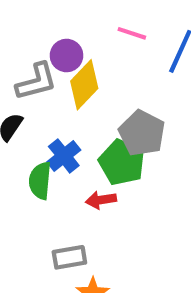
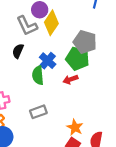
gray L-shape: (36, 82) -> (27, 26), turned 90
gray rectangle: (69, 257) -> (38, 112), moved

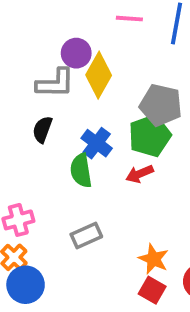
gray L-shape: (27, 26) -> (55, 83), turned -60
green pentagon: (77, 59) -> (150, 136), turned -30

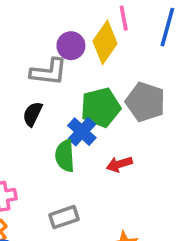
pink line: (129, 19) -> (124, 18), turned 70
yellow diamond: (99, 75) -> (105, 42), moved
green pentagon: (150, 136) -> (101, 107), moved

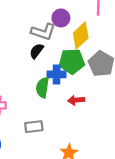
yellow diamond: (105, 42) -> (81, 35), moved
black semicircle: (32, 114) -> (37, 51), moved
blue cross: (82, 132) -> (57, 74), turned 36

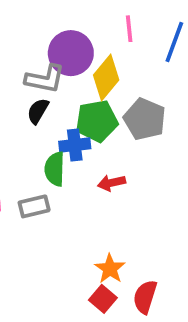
purple circle: (61, 18) -> (71, 53), size x1.5
gray rectangle: (34, 127) -> (34, 206), moved

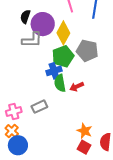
black semicircle: (38, 111) -> (25, 17), moved
green semicircle: (55, 169) -> (60, 83), moved

